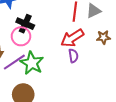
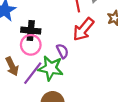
purple semicircle: (73, 56) -> (62, 51), moved

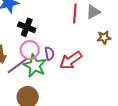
red arrow: (83, 29) -> (71, 60), moved
pink circle: (31, 45) -> (30, 50), moved

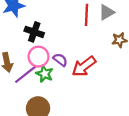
purple semicircle: (49, 54) -> (60, 60), turned -40
green star: (35, 66) -> (45, 74), size x0.7

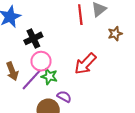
black cross: (34, 32) -> (33, 38), turned -36
purple semicircle: (60, 60) -> (64, 97), moved

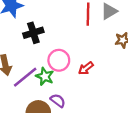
pink circle: (41, 61) -> (59, 60), moved
red arrow: (85, 64) -> (86, 68), size x0.6

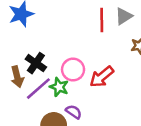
black cross: (33, 33) -> (36, 63), moved, turned -36
red arrow: (86, 68) -> (102, 77), size x1.5

